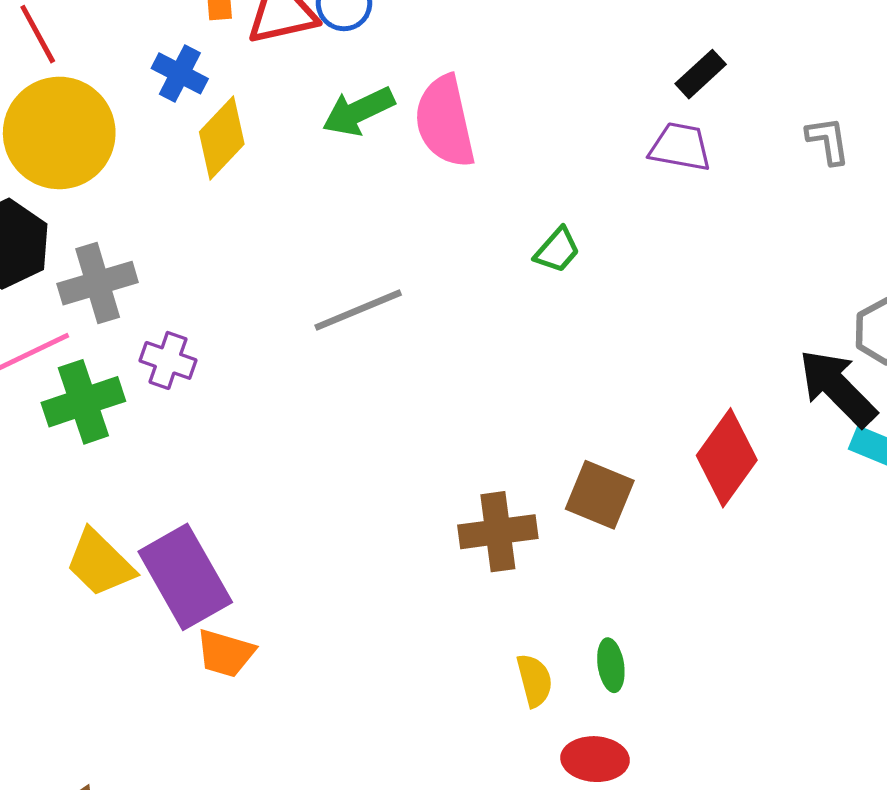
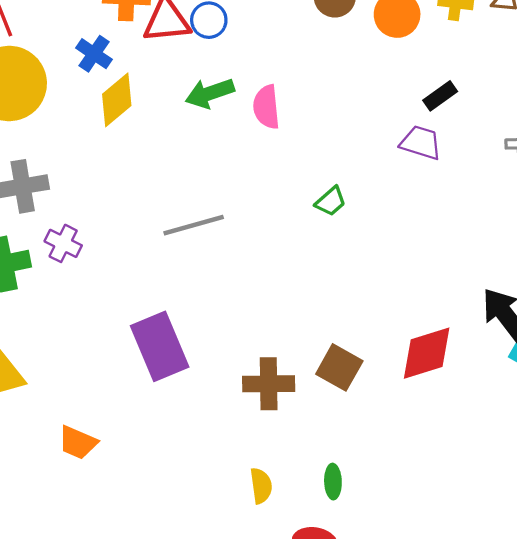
pink semicircle: (445, 122) -> (266, 107), size x0.7
red diamond: (727, 458) -> (427, 353), turned 30
purple rectangle: (185, 577) -> (160, 346), moved
yellow semicircle: (534, 680) -> (261, 486), moved

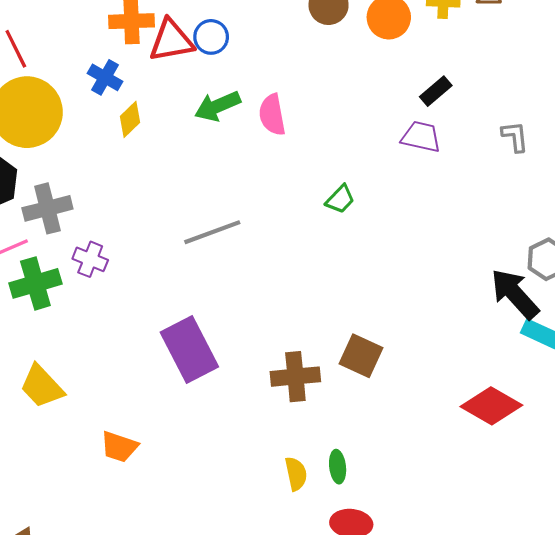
yellow diamond: (117, 100) -> (130, 119), size x0.7
red diamond: (427, 353) -> (491, 406), moved, turned 52
green ellipse: (333, 482) -> (338, 467), moved

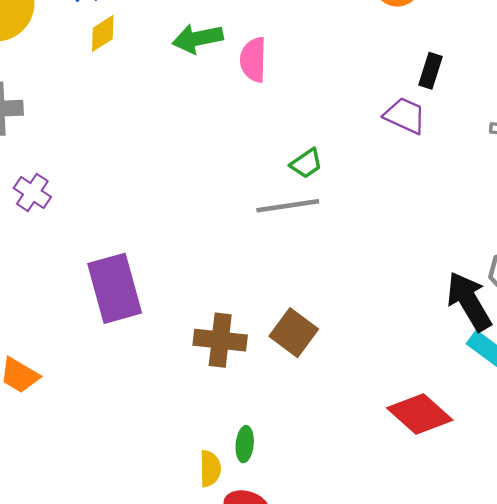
black rectangle: (436, 91) -> (431, 71), turned -44
gray line: (212, 232) -> (288, 206), moved
purple cross: (90, 259) -> (32, 193), moved
yellow semicircle: (296, 474) -> (210, 469), moved

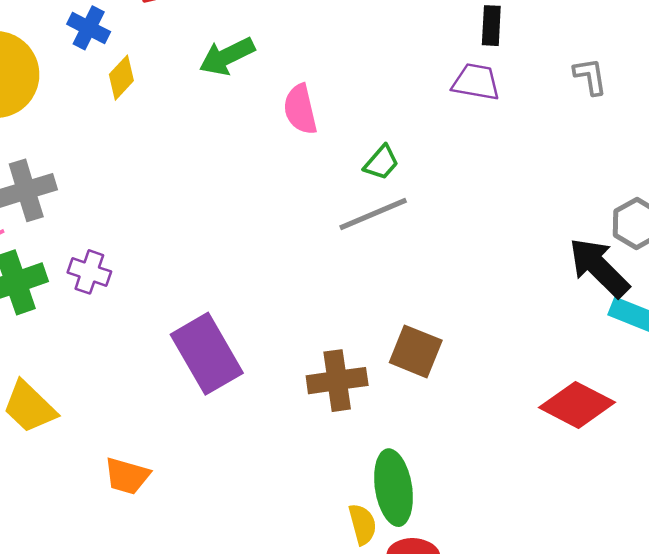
pink semicircle: (253, 60) -> (300, 109), moved
green ellipse: (245, 444) -> (394, 488), size x1.8

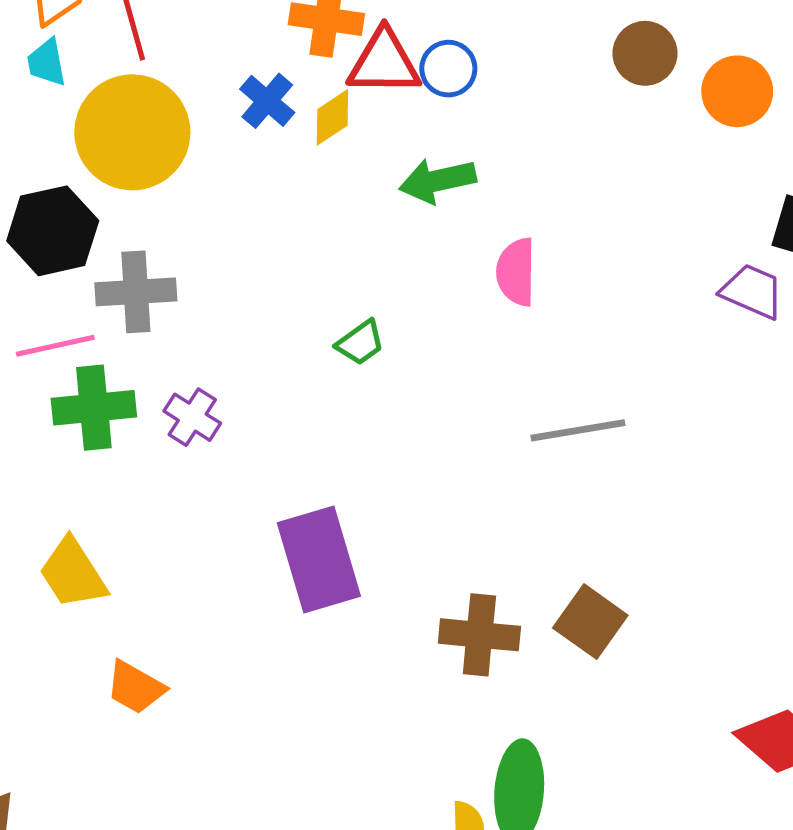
yellow diamond: (121, 78) -> (332, 117), moved
green trapezoid: (381, 162) -> (360, 343), moved
orange trapezoid: (127, 476) -> (135, 687), moved

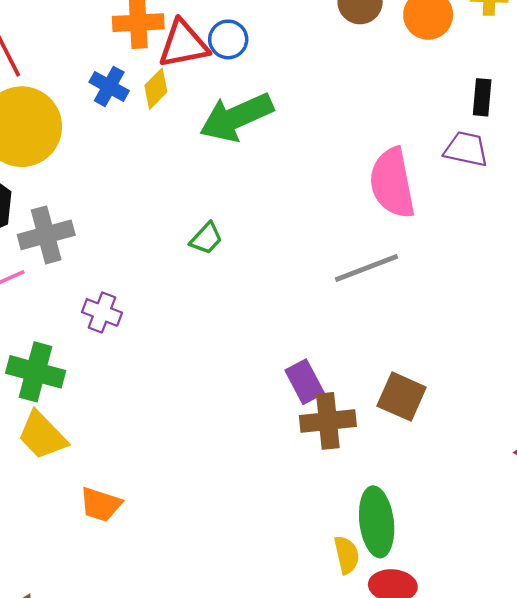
green arrow: (438, 181) -> (236, 117), size x1.4
pink semicircle: (516, 272) -> (392, 183), moved, size x1.5
green cross: (94, 408) -> (36, 372), moved, turned 32
purple rectangle: (319, 559) -> (305, 382), moved, size x0.6

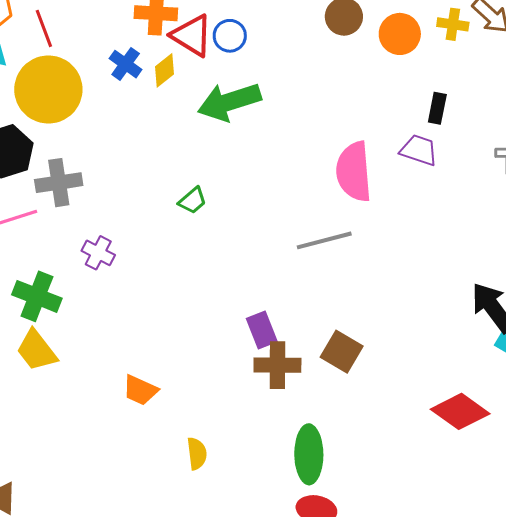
red triangle: (183, 44) -> (192, 36), turned 36
orange trapezoid: (101, 504) -> (140, 390), moved
yellow semicircle: (347, 555) -> (197, 454), moved

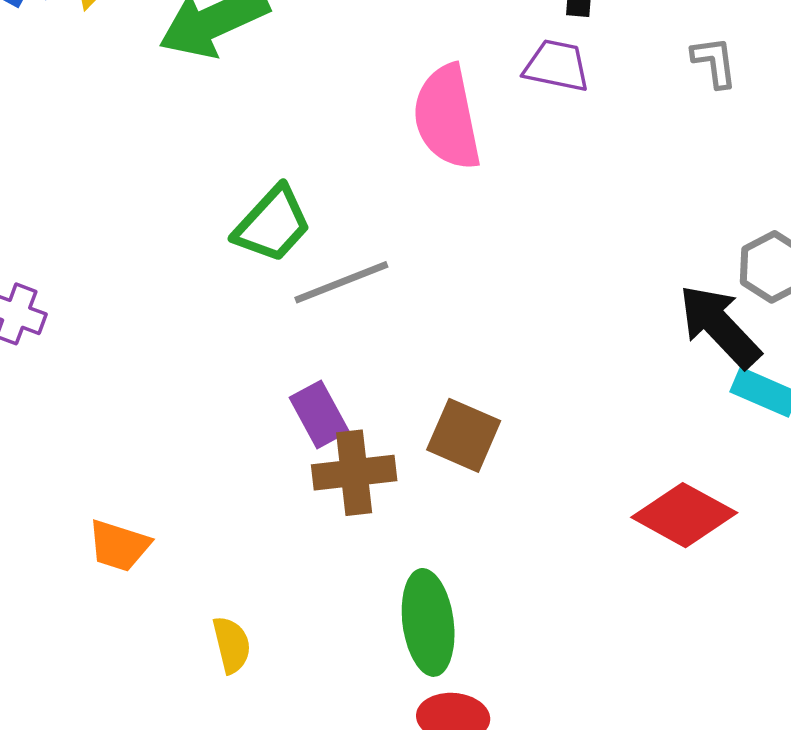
green trapezoid: (193, 201) -> (273, 224), moved, size x1.6
gray line: (324, 240) -> (341, 282), moved

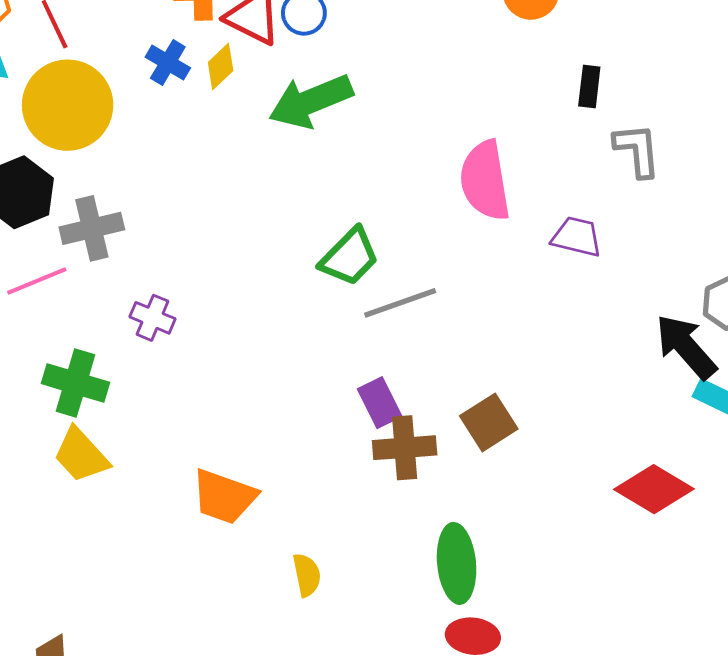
gray L-shape: (714, 62) -> (637, 150), moved, size x1.4
purple trapezoid: (557, 66) -> (577, 237), moved
brown square: (464, 435) -> (489, 422), turned 32
orange trapezoid: (119, 546) -> (224, 497), size x1.4

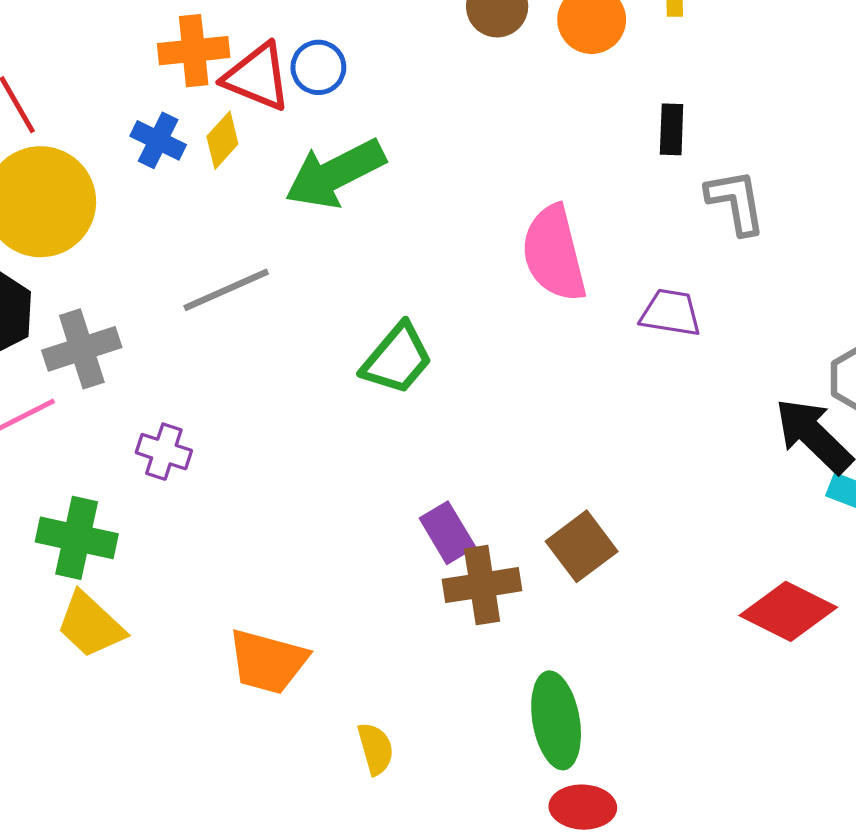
gray line: (400, 303) -> (226, 290), moved

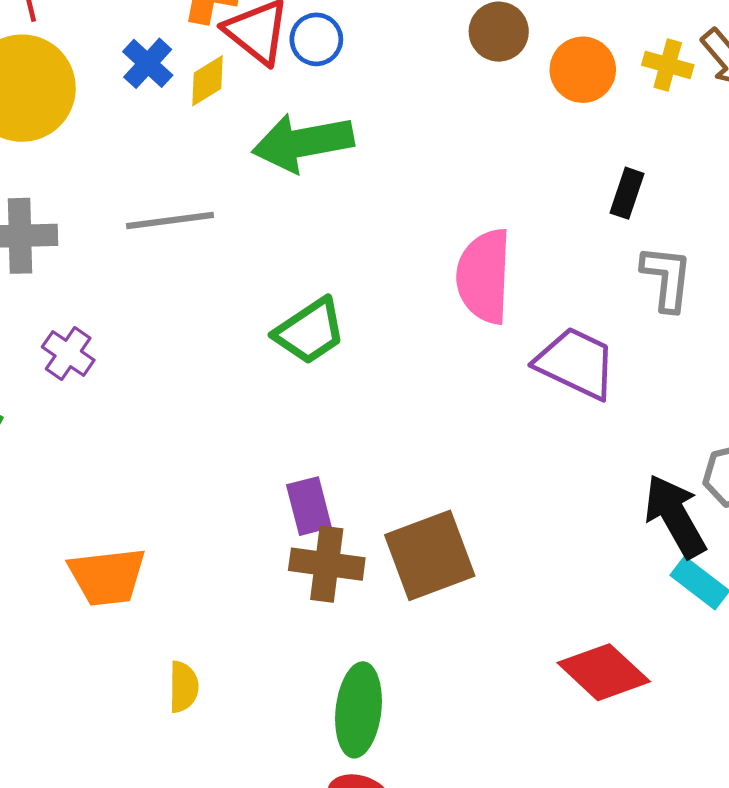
purple trapezoid: (671, 313) -> (576, 363), size x1.4
brown square: (582, 546) -> (430, 555), size x1.4
orange trapezoid: (268, 662) -> (107, 577), turned -38

